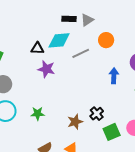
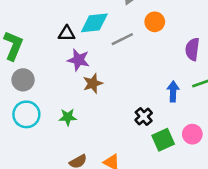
blue arrow: (114, 76) -> (173, 92), moved
brown star: (75, 122) -> (93, 83), moved

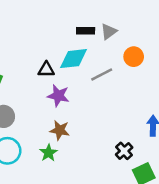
brown star: (93, 83) -> (60, 130), moved, turned 30
green star: (68, 117) -> (49, 153), turned -30

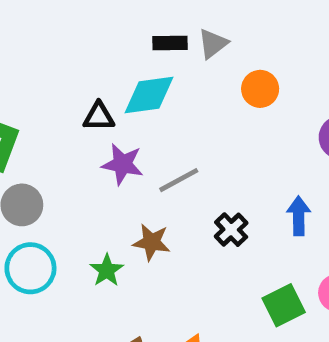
gray line: (102, 74) -> (179, 180), moved
brown star: (60, 130) -> (152, 242), moved
black cross: (124, 151) -> (231, 230), moved

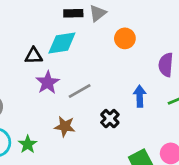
purple star: (122, 164) -> (48, 83), turned 30
blue arrow: (299, 216) -> (140, 96), moved
green star: (107, 270) -> (28, 144), moved

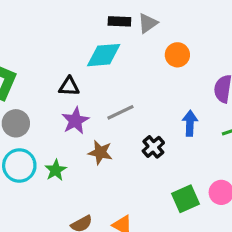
black triangle: (34, 56) -> (69, 86), moved
purple star: (48, 83) -> (75, 121), moved

